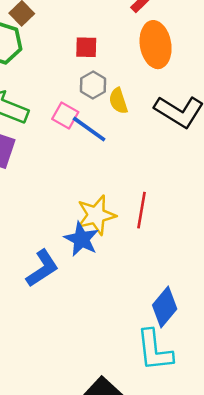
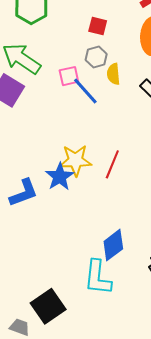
pink square: (65, 115) -> (69, 76), turned 35

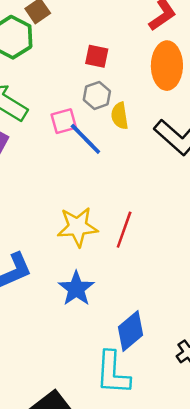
blue star: (60, 177) -> (76, 289), moved

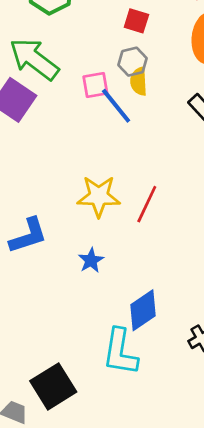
yellow semicircle: (120, 116) -> (139, 81), moved
blue star: (76, 289) -> (91, 260), size x0.7

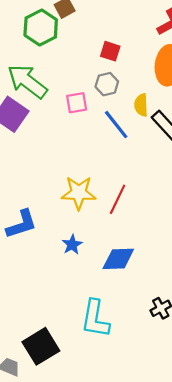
yellow semicircle: (139, 81) -> (141, 105), moved
blue line: (116, 106) -> (116, 125), moved
blue diamond: (143, 310) -> (118, 259), moved, turned 32

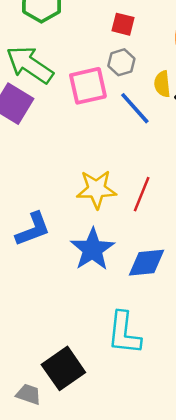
pink square: (77, 103) -> (88, 86), size x1.5
blue star: (72, 245) -> (92, 249), size x1.8

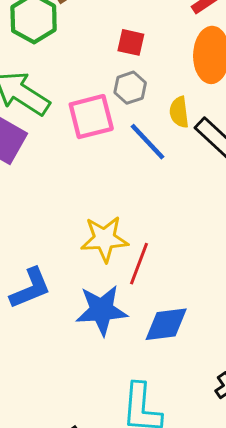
red line: (142, 194) -> (139, 264), moved
blue star: (92, 249) -> (102, 310), turned 30

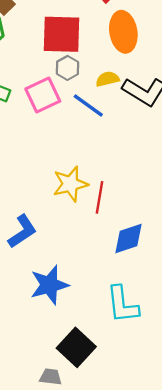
red square: (131, 42) -> (62, 34), size x2.0
yellow semicircle: (179, 112) -> (108, 79), turned 95
blue star: (102, 310) -> (49, 285), moved

